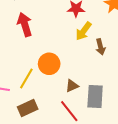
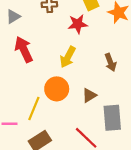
yellow arrow: (84, 31) -> (68, 57), moved
brown triangle: (72, 86) -> (89, 95), moved

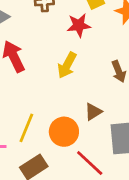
orange circle: (57, 89) -> (64, 132), moved

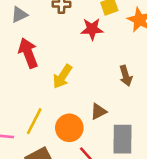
yellow arrow: (67, 65) -> (63, 76), moved

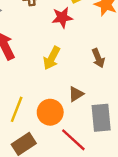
yellow arrow: (63, 76) -> (52, 58), moved

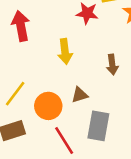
yellow arrow: (52, 58) -> (65, 51), turned -50

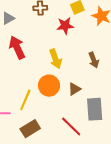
orange circle: (48, 106) -> (49, 86), moved

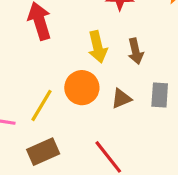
brown arrow: (94, 60) -> (136, 51), moved
gray rectangle: (95, 109) -> (160, 95), moved, size x0.7

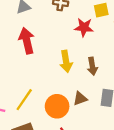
orange circle: (82, 88) -> (57, 106), moved

